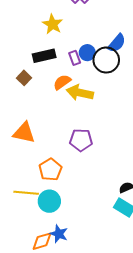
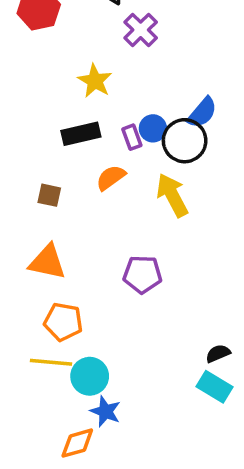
brown square: (24, 78) -> (49, 195), moved, turned -32
yellow arrow: (80, 93) -> (172, 195), moved, turned 50
orange pentagon: (50, 170) -> (63, 322), moved, turned -30
blue star: (59, 234) -> (105, 411), moved

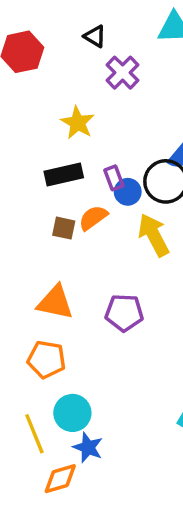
blue circle: (153, 128) -> (128, 192), moved
brown square: (49, 195) -> (64, 228), moved
orange triangle: (47, 262) -> (55, 302), moved
yellow line: (51, 362) -> (34, 434), moved, turned 63

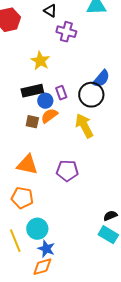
purple cross: (123, 73) -> (66, 32), turned -30
blue circle: (128, 192) -> (45, 101), moved
orange diamond: (60, 479) -> (42, 267), moved

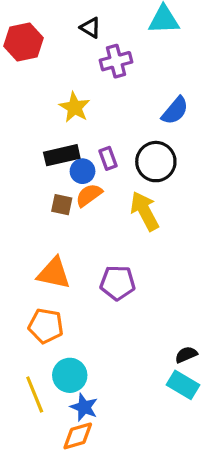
purple cross: (66, 32) -> (116, 61), turned -30
blue semicircle: (101, 79) -> (175, 111), moved

